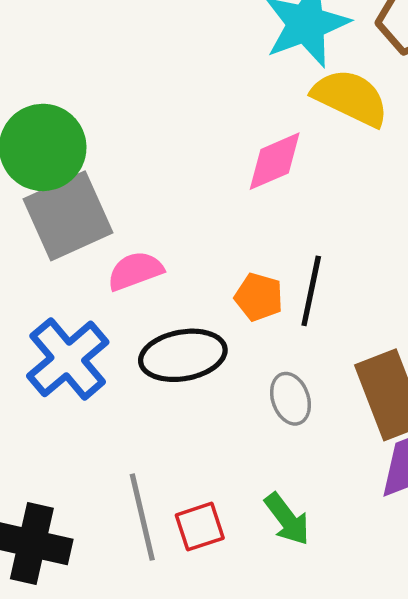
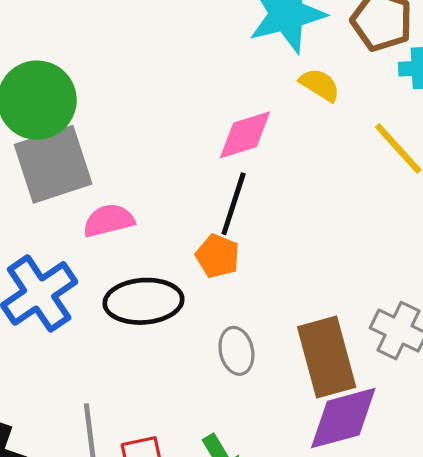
yellow semicircle: (351, 98) -> (320, 85), size x0.6
black line: (311, 291) -> (234, 204), moved

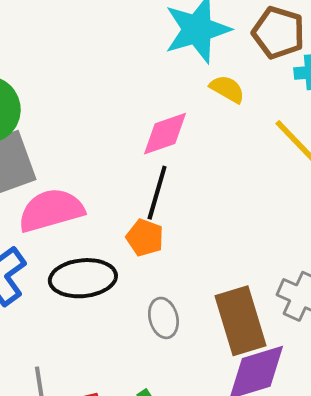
pink semicircle: (109, 220) -> (51, 210), size x1.5

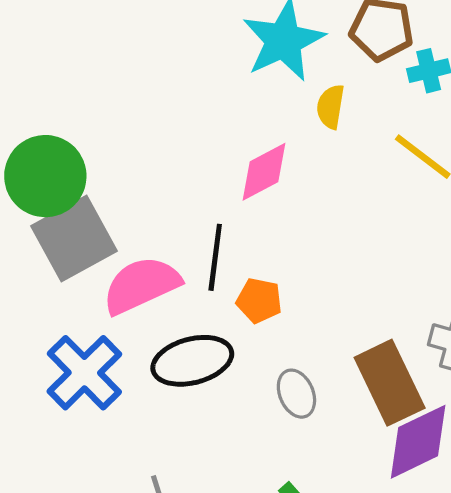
yellow semicircle: (227, 89) -> (331, 107), turned -102
black line: (157, 193) -> (215, 257), moved

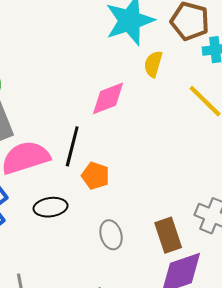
black ellipse: (192, 361) -> (51, 207), size x0.7
brown rectangle: (390, 383) -> (168, 235), size x0.7

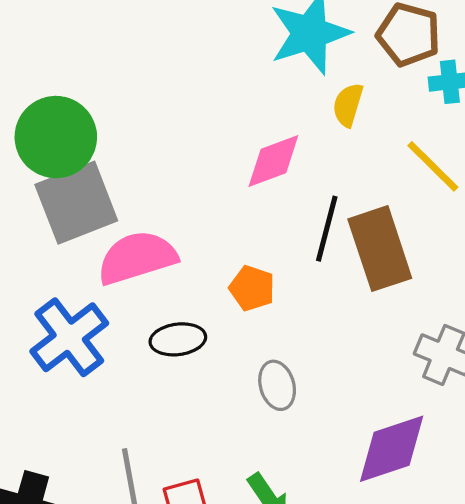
black line: (72, 146) -> (327, 229), moved
brown rectangle: (168, 235) -> (380, 249), moved, size x1.4

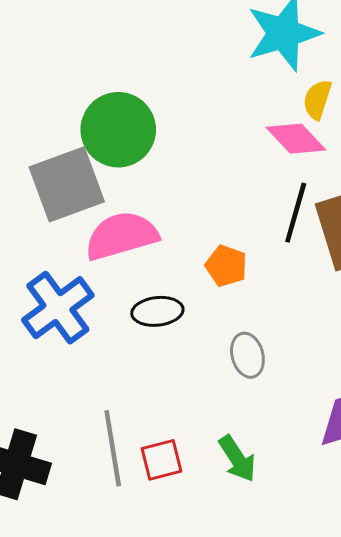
green circle: (56, 137) -> (118, 130), moved
pink diamond: (273, 161) -> (296, 139), moved, turned 66

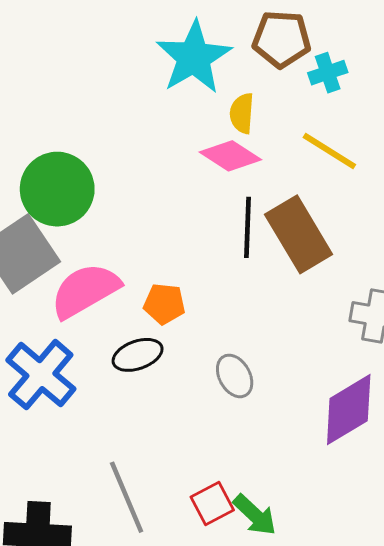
orange pentagon: (226, 266) -> (164, 304), moved
green arrow: (237, 459) -> (255, 515), moved
red square: (162, 460) -> (212, 503), moved

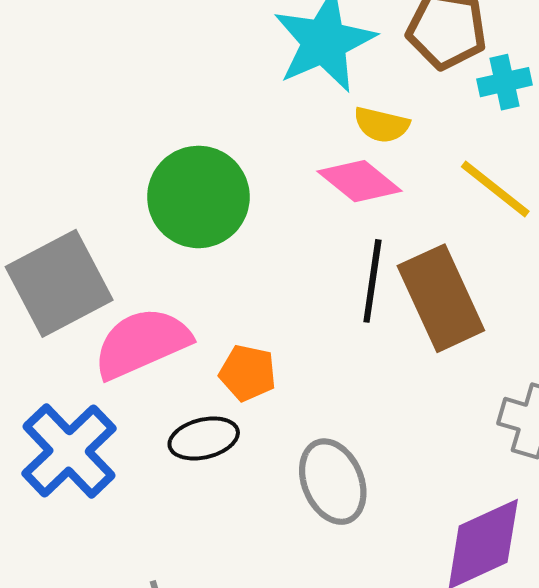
yellow semicircle: (242, 113) -> (381, 125), turned -87
green circle: (57, 189) -> (198, 197), moved
gray ellipse: (235, 376) -> (333, 482), size x1.4

